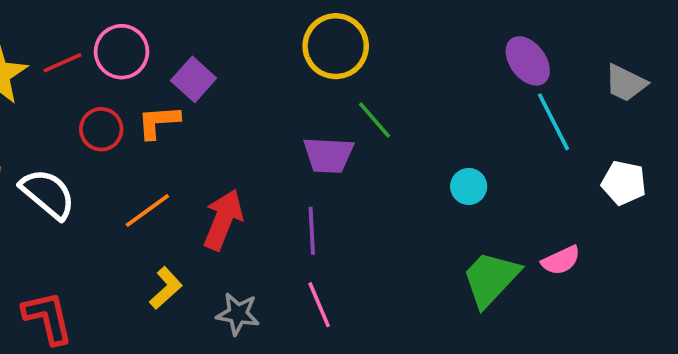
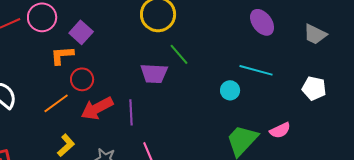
cyan line: (554, 122) -> (256, 70), moved, turned -48
red circle: (101, 129) -> (82, 79), moved
red arrow: (223, 220) -> (97, 108), turned -140
purple line: (312, 231) -> (131, 112), moved

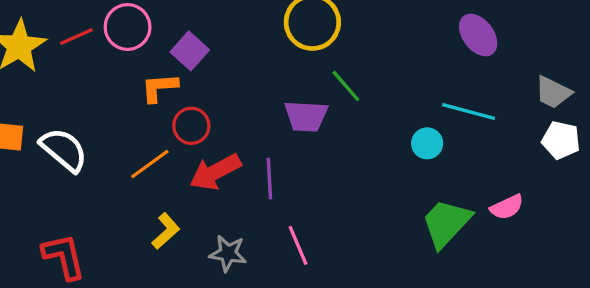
gray trapezoid: (315, 34) -> (553, 92), moved

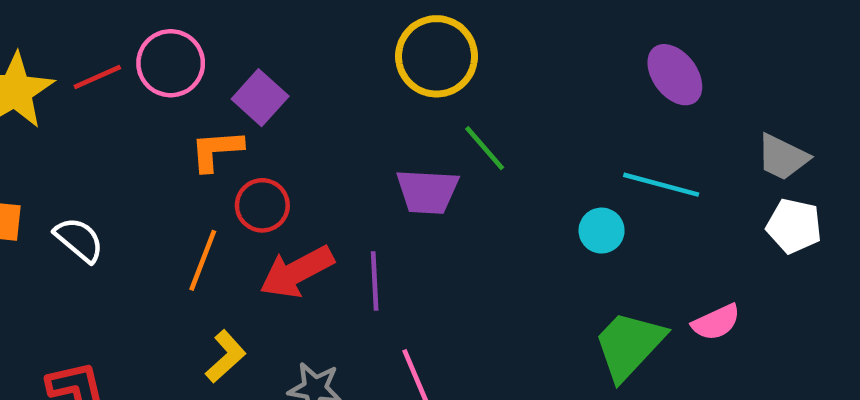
white semicircle: (64, 150) -> (79, 240), size x0.7
orange line: (150, 164) -> (203, 260), turned -33

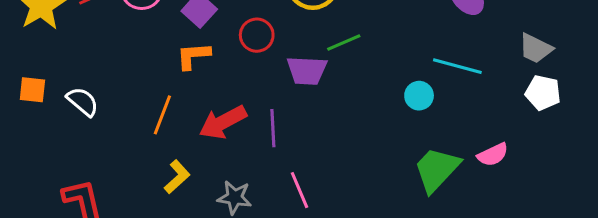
green line: (485, 148) -> (344, 43), turned -72
orange L-shape: (216, 150) -> (193, 56), moved
red circle: (262, 205) -> (257, 35), moved

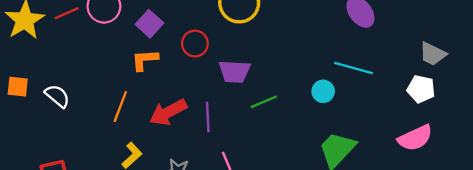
green line: (344, 43) -> (264, 102), moved
gray trapezoid: (536, 48) -> (433, 54), moved
pink semicircle: (493, 155) -> (415, 138), moved, size x1.4

